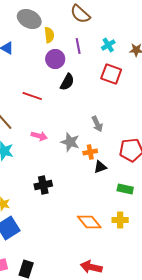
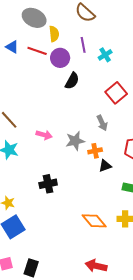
cyan cross: (108, 45) -> (105, 55), moved
red square: (111, 74) -> (116, 93), moved, turned 30
red line: (32, 96) -> (37, 51), moved
gray star: (70, 142) -> (75, 141), turned -30

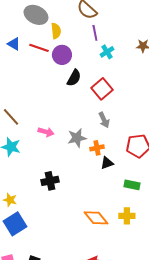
purple line: (83, 45) -> (95, 33), moved
red square: (116, 93) -> (102, 89), moved

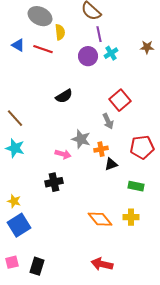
purple circle: (62, 55) -> (88, 56), moved
black semicircle: (74, 78) -> (64, 96), moved, turned 30
red square: (102, 89) -> (120, 100), moved
pink arrow: (46, 132) -> (63, 154), moved
gray star: (77, 138) -> (81, 139), turned 30

